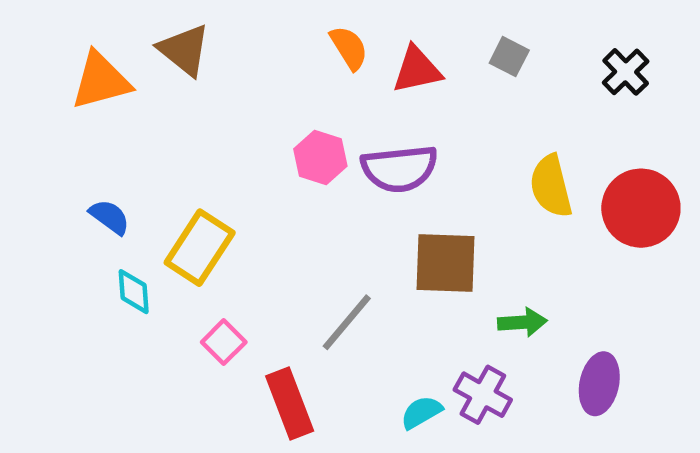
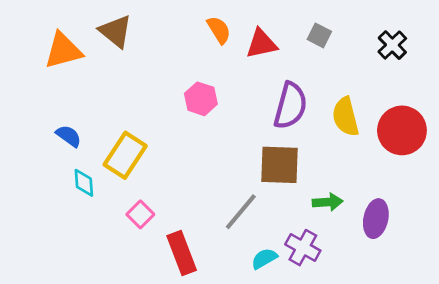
purple semicircle: (399, 169) -> (290, 106), moved, turned -69
gray line: (347, 322) -> (241, 212), moved
purple ellipse: (599, 384) -> (376, 219), moved

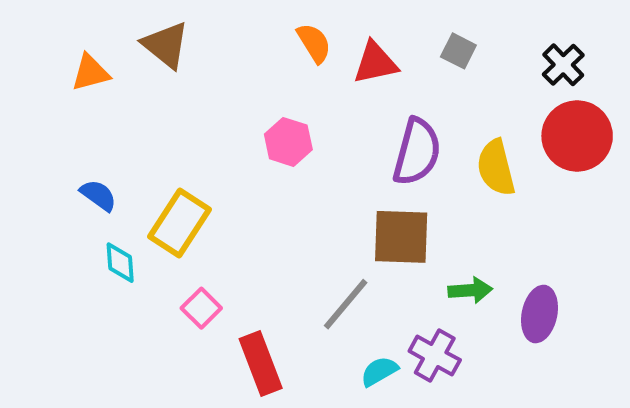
orange triangle: (63, 51) -> (90, 73), size x0.7
red circle: (402, 130) -> (577, 136), moved

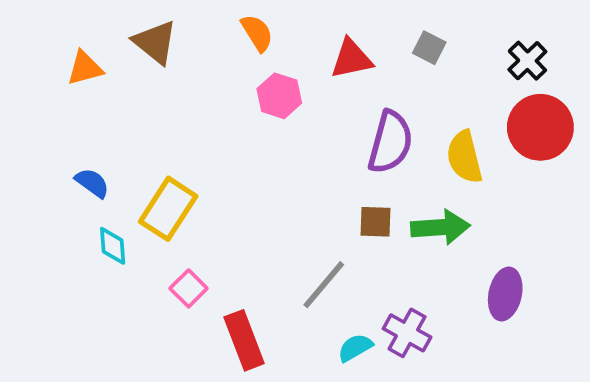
orange semicircle: (314, 43) -> (257, 33), moved
pink hexagon: (288, 142) -> (279, 96), moved
brown square: (401, 237) -> (376, 222), size x0.6
green arrow: (470, 290) -> (440, 227), moved, size x1.4

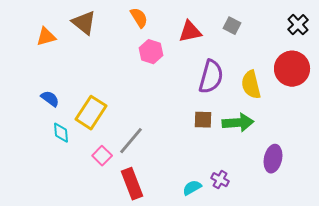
black cross: (527, 61) -> (298, 25), moved
gray line: (324, 285) -> (131, 141), moved
purple cross: (407, 333) -> (220, 180), size x0.7

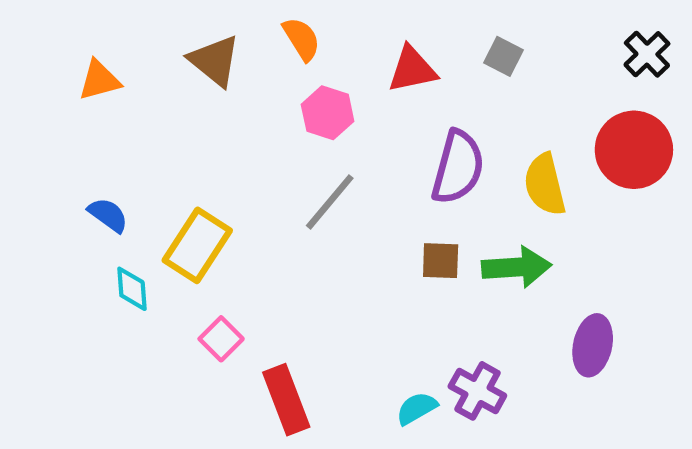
brown triangle: (84, 23) -> (215, 61), moved
gray line: (131, 141) -> (330, 202), moved
purple cross: (220, 180) -> (477, 391), size x1.4

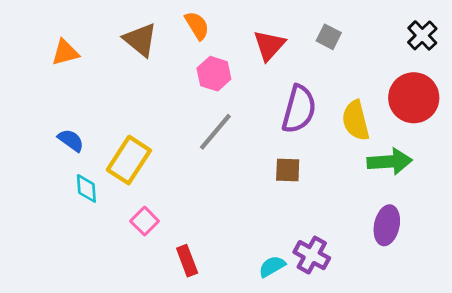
red triangle: (412, 69) -> (269, 45), turned -36
green arrow: (517, 267) -> (390, 162), moved
red rectangle: (286, 400) -> (187, 261), size x0.7

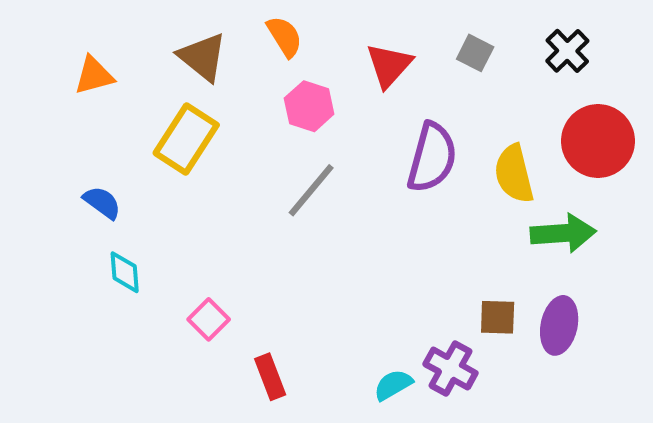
black cross: (422, 35) -> (567, 51), moved
yellow rectangle: (129, 160) -> (186, 139), moved
brown square: (288, 170) -> (498, 317), moved

